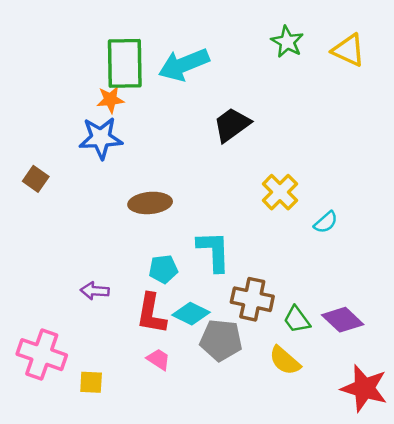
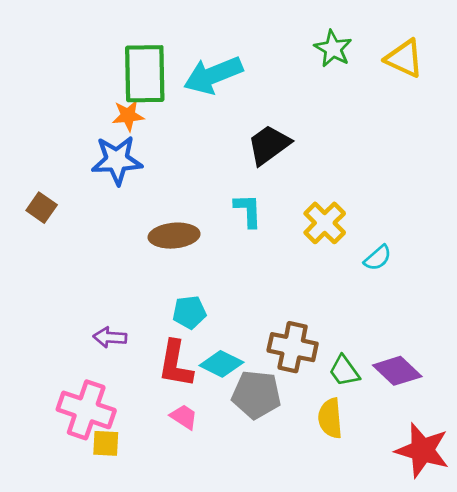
cyan L-shape: (214, 251) -> (248, 210), moved, size x0.7
pink cross: (42, 355) -> (86, 410), moved
yellow semicircle: (285, 361) -> (330, 418), turned 44

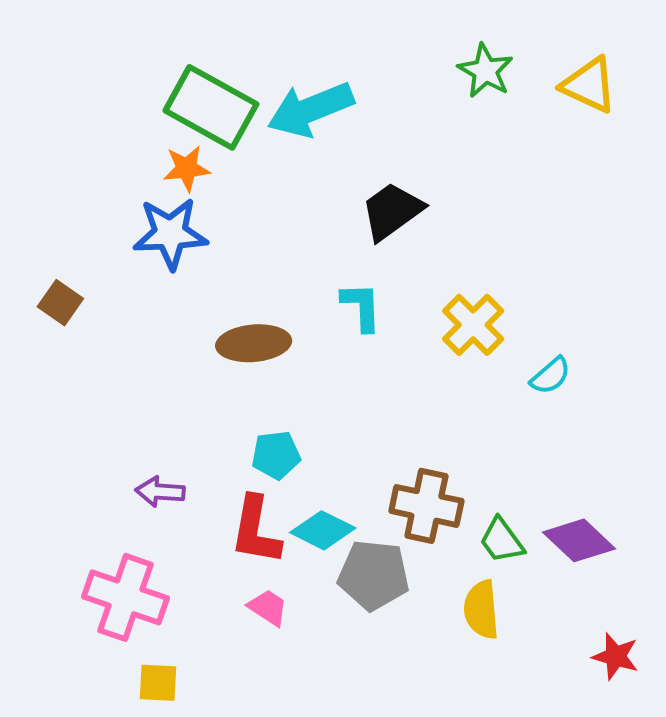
green rectangle: (145, 74) -> (211, 107), turned -60
yellow square: (106, 443) -> (158, 683), moved
red star: (422, 450) -> (616, 656), size x0.6

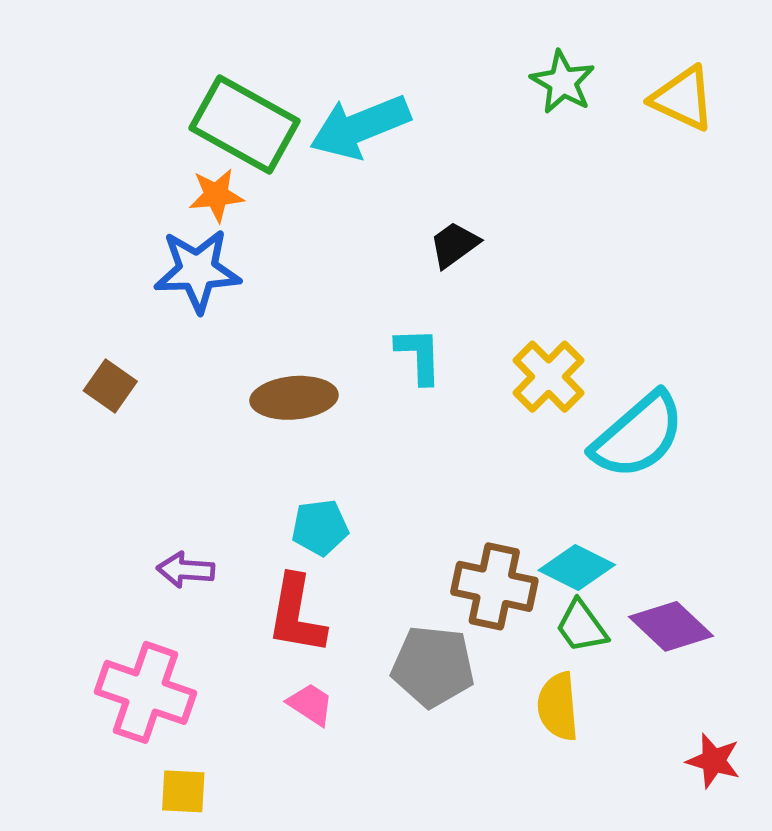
black trapezoid: (392, 211) -> (454, 245), size x0.7
brown square: (60, 303) -> (110, 386), moved
cyan semicircle: (550, 376) -> (638, 436), size x2.0
cyan diamond: (323, 530) -> (577, 567), moved

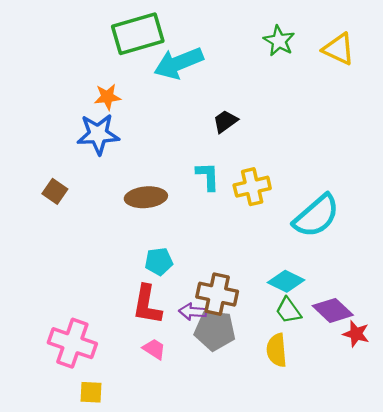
green rectangle: (245, 124) -> (138, 34), moved, turned -45
yellow cross: (549, 377) -> (252, 187), moved, turned 32
purple arrow: (186, 570) -> (193, 312), moved
brown cross: (494, 586) -> (217, 294), moved
red star: (713, 761) -> (356, 334), moved

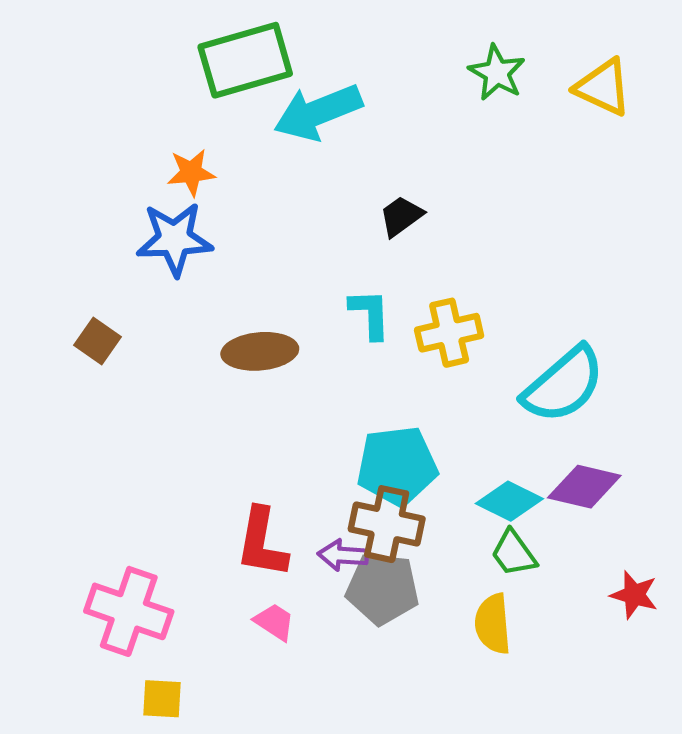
cyan pentagon: (159, 261) -> (397, 466), moved, size x1.6
purple diamond: (333, 310) -> (584, 487), moved, turned -30

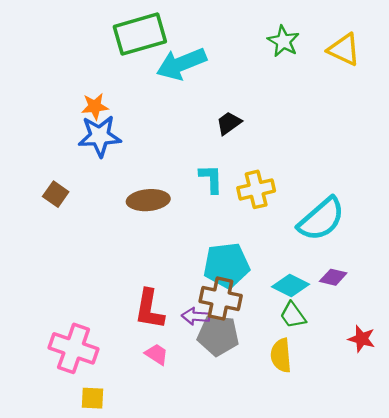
orange star: (191, 173) -> (95, 106), moved
purple diamond: (584, 487) -> (333, 277), size x0.7

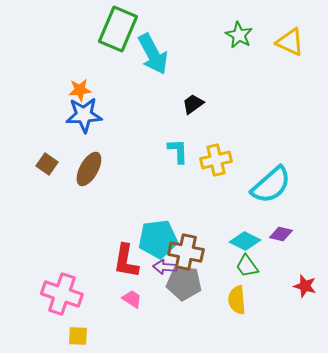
green rectangle: (140, 34) -> (118, 29), turned -51
cyan arrow: (181, 64) -> (153, 54), turned -96
brown ellipse: (148, 200) -> (89, 169), moved, turned -56
cyan pentagon: (226, 265) -> (158, 239), moved

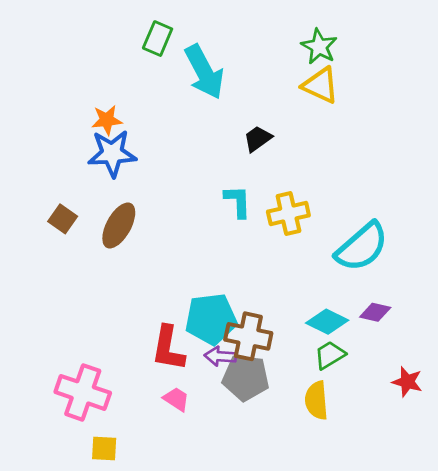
green rectangle: (118, 29) -> (158, 39), size x0.6
yellow triangle: (290, 42) -> (320, 85), moved
green trapezoid: (247, 266) -> (330, 355), turned 95

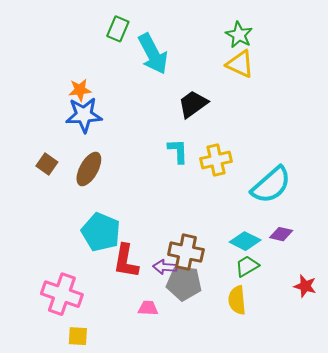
black trapezoid: (258, 139) -> (193, 104), size x1.4
cyan pentagon: (211, 319) -> (101, 232), moved, turned 30
pink trapezoid: (176, 399) -> (148, 308), moved, turned -30

